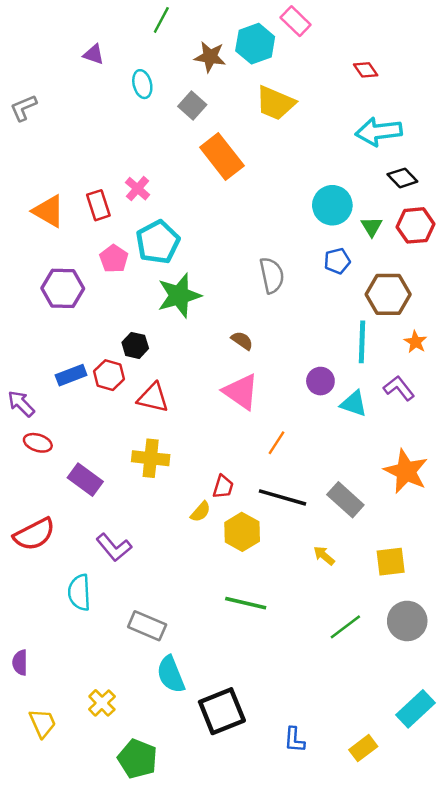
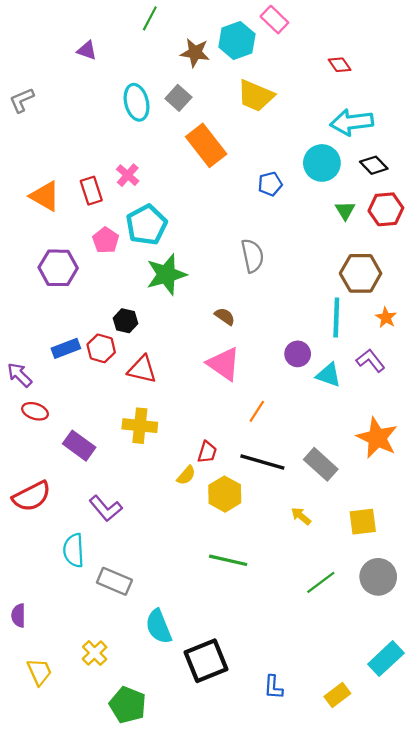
cyan ellipse: (142, 84) -> (137, 102), moved, size x1.4
cyan circle: (332, 205) -> (322, 163), moved
blue pentagon: (337, 261) -> (270, 184), moved
gray rectangle: (147, 626) -> (114, 581), moved

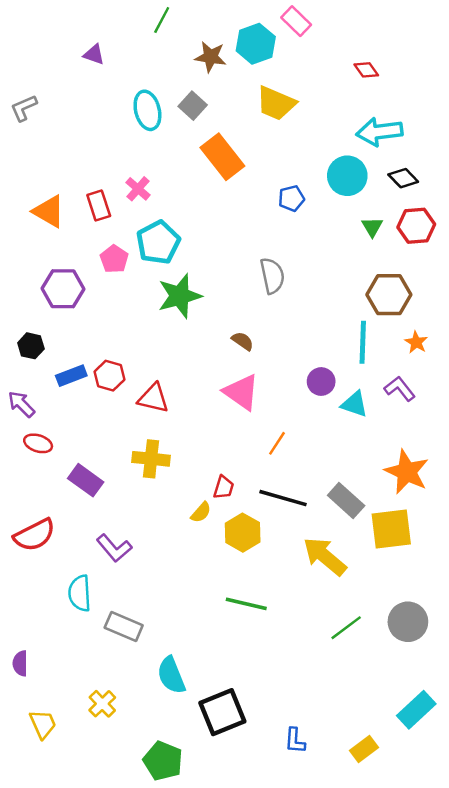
black hexagon: (125, 321) -> (31, 346), moved
yellow arrow: (301, 516) -> (325, 556), size x2.0
yellow square: (363, 522) -> (391, 529), moved, size x1.4
green pentagon: (128, 705) -> (163, 761), moved

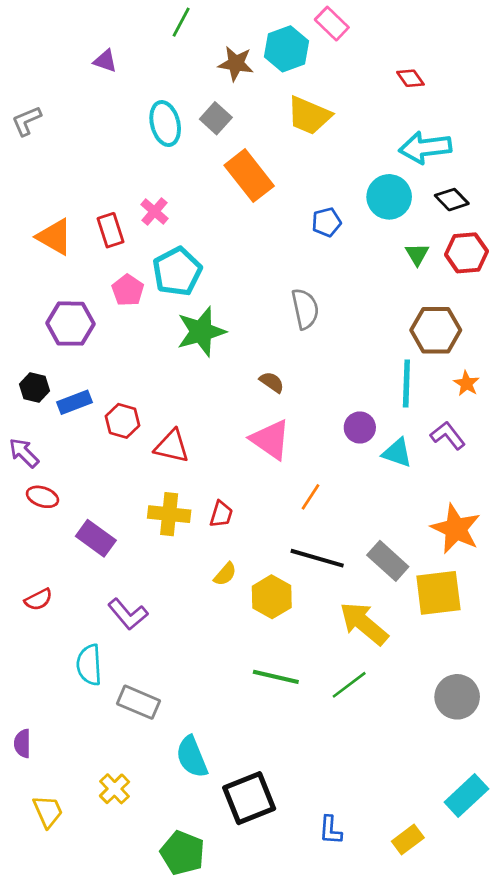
blue rectangle: (71, 376) -> (74, 402), moved
red trapezoid: (224, 487) -> (221, 514), moved
red semicircle: (34, 535) -> (38, 599), size x0.6
green line: (346, 628) -> (349, 685), moved

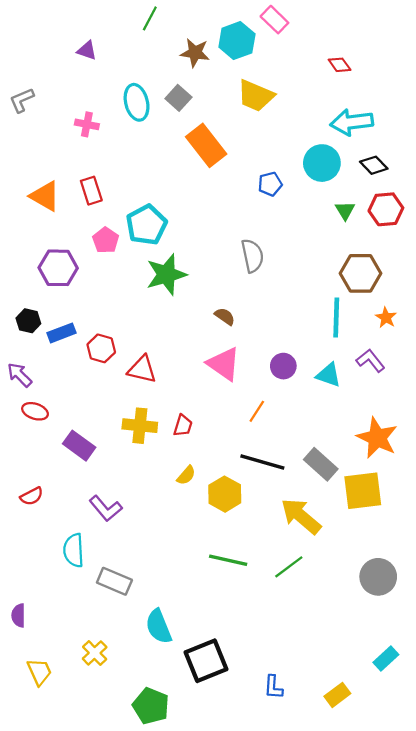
pink cross: (154, 212) -> (87, 124), moved, turned -30
purple circle: (360, 428) -> (283, 366), moved
cyan rectangle: (466, 795) -> (386, 658), size x0.7

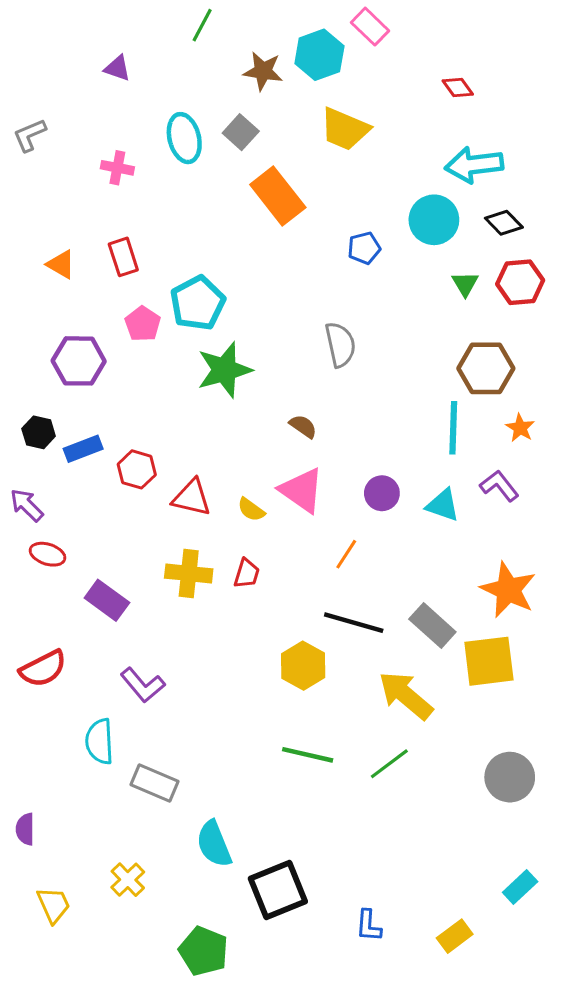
orange triangle: (45, 196) -> (61, 264), size x0.7
yellow semicircle: (186, 475) -> (251, 510), moved, turned 85
red semicircle: (32, 496) -> (43, 669), size x1.5

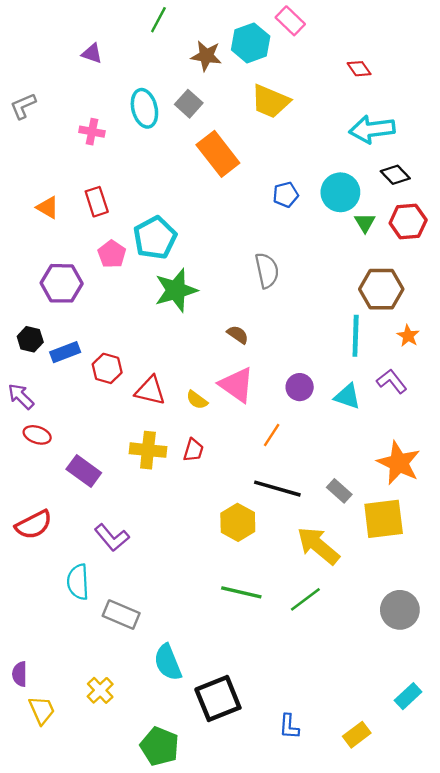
cyan circle: (434, 220) -> (340, 192), moved
gray rectangle: (432, 626) -> (339, 491), size x0.7
purple semicircle: (25, 829) -> (20, 674), moved

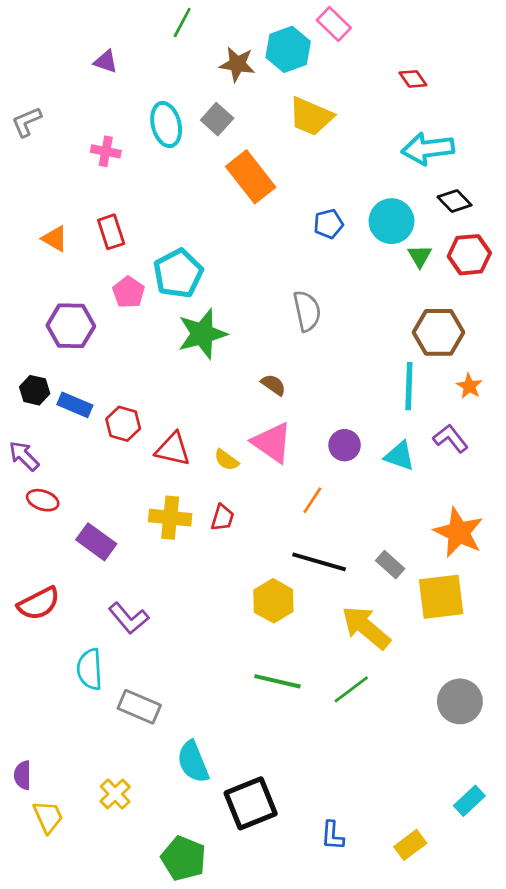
blue rectangle: (65, 352) -> (75, 405), turned 44

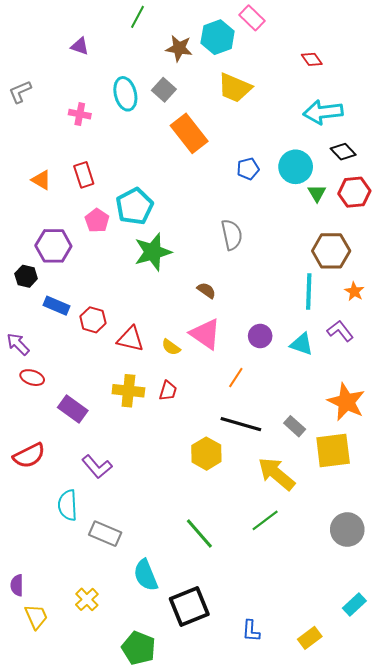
black hexagon: (35, 390) -> (26, 276), moved
green line: (277, 681) -> (199, 534), moved, turned 36

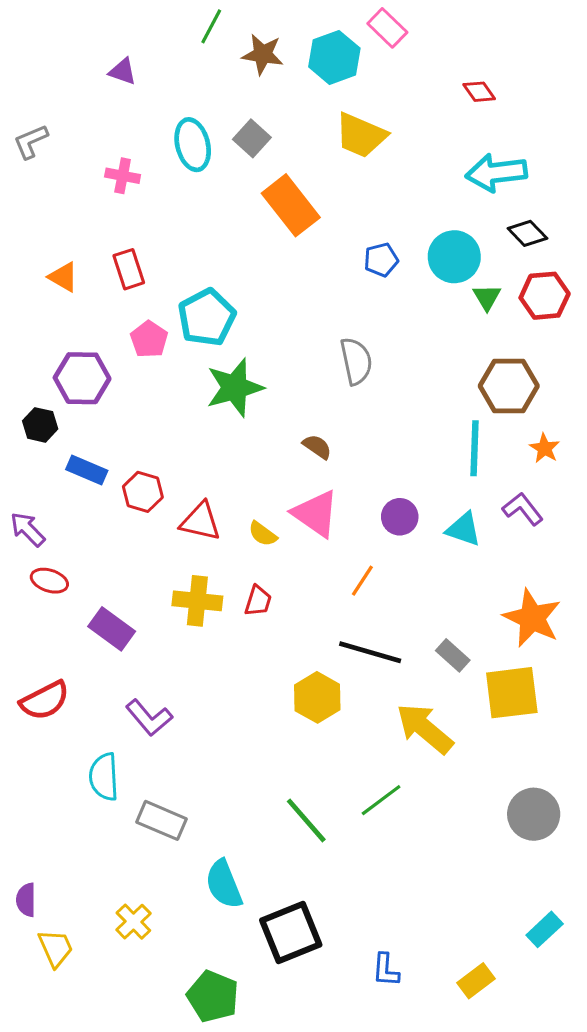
brown star: (179, 48) -> (263, 54), moved
green line: (265, 520) -> (381, 800), moved

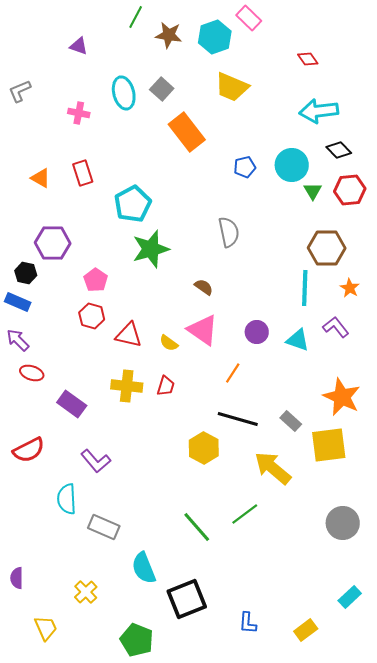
pink pentagon: (149, 339) -> (96, 280), moved
blue rectangle: (87, 470) -> (18, 302), moved
yellow trapezoid: (56, 948) -> (46, 628), moved

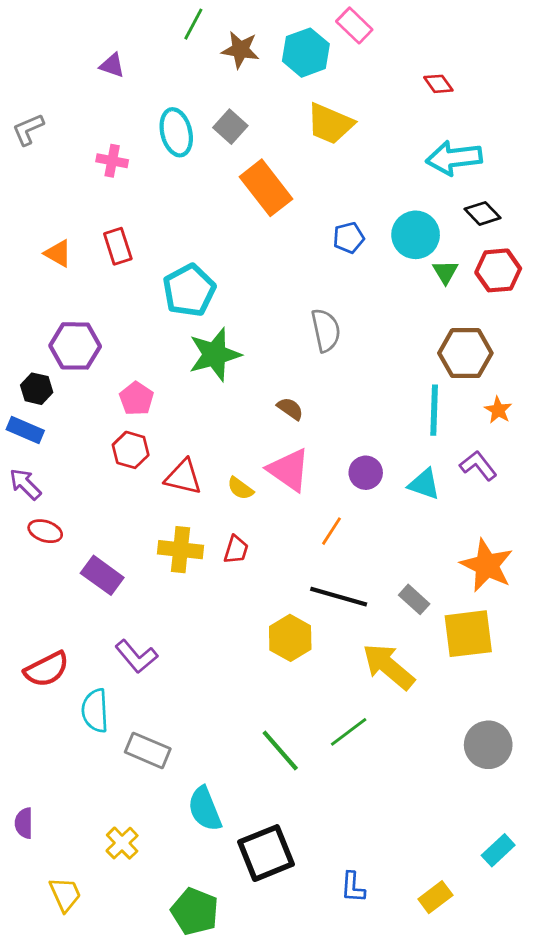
red semicircle: (29, 450) -> (47, 669), moved

